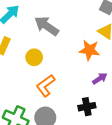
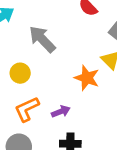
purple arrow: (100, 79) -> (61, 112), moved

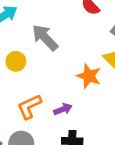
yellow circle: (20, 73) -> (16, 61), moved

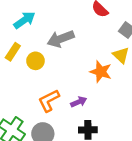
gray arrow: (45, 38) -> (61, 39), turned -65

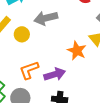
purple arrow: (79, 102) -> (55, 74), size x1.5

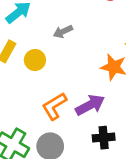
gray arrow: (46, 18) -> (63, 32), size x0.6

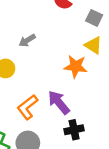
purple arrow: (90, 105) -> (59, 102), turned -95

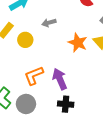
orange star: (76, 67) -> (78, 43), moved

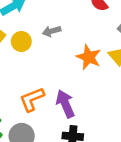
yellow circle: (25, 40) -> (21, 41), moved

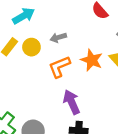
orange L-shape: (32, 99) -> (59, 67), moved

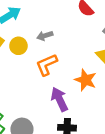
orange star: (92, 60) -> (86, 80), moved

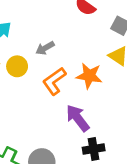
orange star: (86, 80) -> (89, 76), moved

